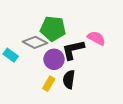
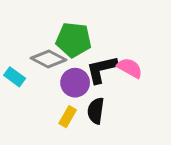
pink semicircle: (96, 38) -> (130, 68), moved

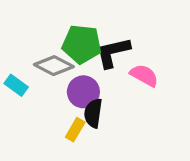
black L-shape: (102, 69) -> (113, 52), moved
black semicircle: (96, 111) -> (93, 113), moved

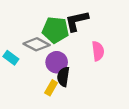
black L-shape: (113, 52) -> (77, 21), moved
pink semicircle: (144, 75) -> (98, 51), turned 54

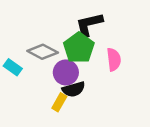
green pentagon: (55, 30) -> (79, 48), moved, turned 30
black semicircle: (63, 77) -> (74, 89), turned -114

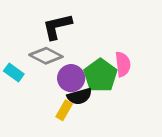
black L-shape: (89, 25) -> (57, 26), moved
green pentagon: (79, 48) -> (100, 75), moved

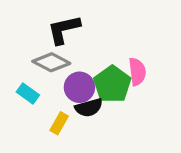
cyan rectangle: (14, 73) -> (28, 94), moved
yellow rectangle: (64, 110) -> (59, 123), moved

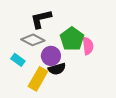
green pentagon: (112, 84) -> (72, 39), moved
yellow rectangle: (59, 123) -> (38, 79), size x1.6

